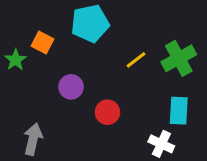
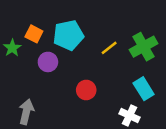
cyan pentagon: (90, 23) -> (68, 35), moved
purple circle: (71, 87) -> (48, 62), moved
cyan rectangle: (179, 111) -> (144, 89), turned -35

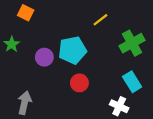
orange square: (34, 34) -> (26, 13), moved
cyan pentagon: (68, 35) -> (72, 50), moved
yellow line: (109, 48) -> (100, 20), moved

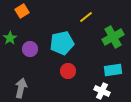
orange square: (26, 13) -> (22, 11), turned 32
purple circle: (44, 57) -> (30, 49), moved
cyan rectangle: (132, 82) -> (113, 70), turned -66

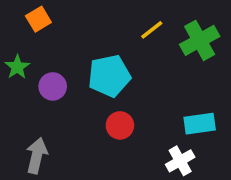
green cross: (113, 37) -> (200, 40), moved
white cross: (102, 91) -> (180, 161), turned 35

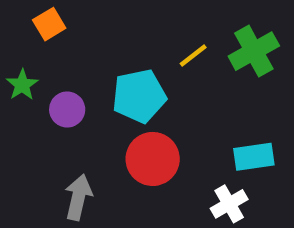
yellow line: (152, 30) -> (193, 56), moved
red circle: (120, 125) -> (153, 159), size x1.5
gray arrow: (37, 156) -> (78, 197), moved

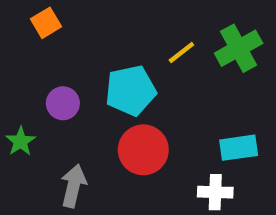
green star: (22, 85) -> (21, 141), moved
white cross: (229, 204) -> (215, 192), turned 32

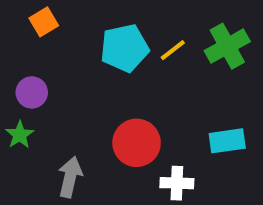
cyan pentagon: (131, 91) -> (124, 48), moved
purple circle: (63, 103) -> (32, 92), moved
white cross: (215, 192) -> (177, 183), moved

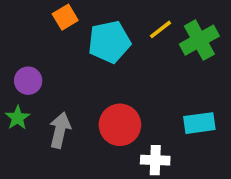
orange square: (44, 22) -> (65, 17), moved
yellow line: (173, 50) -> (161, 29), moved
gray arrow: (70, 177) -> (60, 130), moved

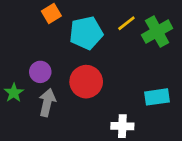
purple circle: (28, 81) -> (40, 72), moved
red circle: (120, 125) -> (86, 82), moved

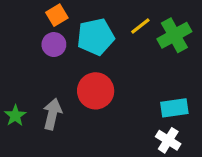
purple circle: (40, 72) -> (54, 45), moved
green star: (14, 93) -> (15, 116), moved
white cross: (122, 126) -> (168, 140), moved, turned 30

